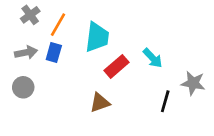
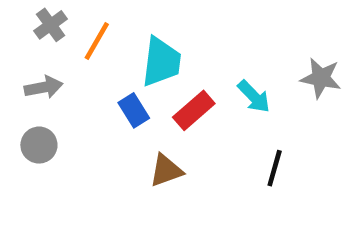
blue rectangle: (54, 52) -> (134, 110), moved, turned -48
gray star: (193, 83) -> (321, 78), moved

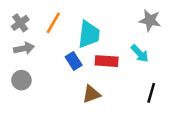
gray cross: (51, 25) -> (20, 23), moved
gray star: (321, 78) -> (150, 20), moved
red rectangle: (194, 110) -> (107, 61), turned 45

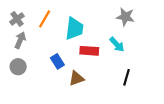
gray arrow: (24, 48) -> (20, 40), turned -56
blue rectangle: (74, 61) -> (57, 61), moved

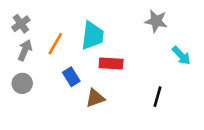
orange line: (45, 19) -> (55, 44), moved
cyan arrow: (117, 44) -> (181, 56), moved

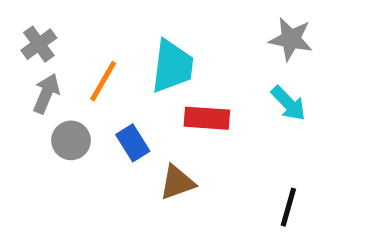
cyan arrow: (181, 56) -> (288, 103), moved
gray circle: (22, 83) -> (71, 140), moved
black line: (157, 97) -> (288, 207), moved

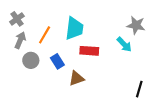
gray star: (291, 39) -> (136, 25), moved
black line: (288, 207) -> (139, 89), moved

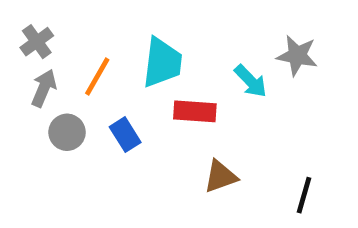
cyan arrow: (124, 44) -> (251, 81), moved
brown triangle: (76, 78) -> (220, 176), moved

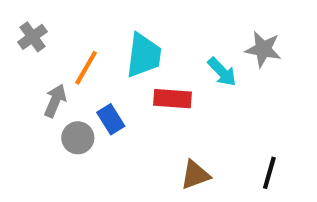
gray arrow: (44, 88) -> (55, 101), moved
gray circle: (67, 132) -> (78, 138), moved
brown triangle: (220, 176) -> (195, 175), moved

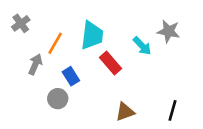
red rectangle: (173, 99) -> (110, 63), turned 45
gray circle: (78, 138) -> (58, 99), moved

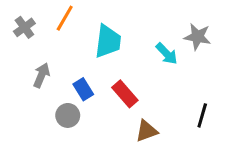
orange line: (55, 43) -> (65, 18), moved
red rectangle: (110, 63) -> (125, 94), moved
black line: (173, 110) -> (202, 115), moved

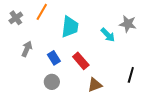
gray circle: (68, 115) -> (52, 82), moved

